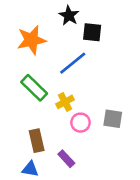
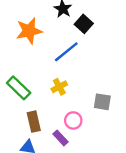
black square: (92, 32) -> (84, 24), turned 36
green rectangle: (34, 88) -> (19, 88), moved
pink circle: (81, 123) -> (73, 120), moved

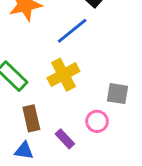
yellow cross: (59, 87) -> (63, 75), size x1.5
pink circle: (73, 120) -> (97, 121), moved

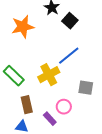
blue line: (72, 31) -> (69, 56), moved
pink circle: (97, 121) -> (64, 107), moved

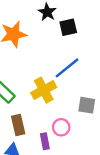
black square: (70, 21) -> (68, 27), turned 35
purple rectangle: (50, 119) -> (45, 141), turned 32

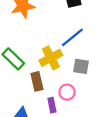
gray square: (87, 105) -> (81, 66), moved
brown rectangle: (18, 125) -> (37, 81), moved

